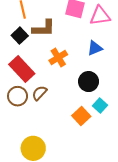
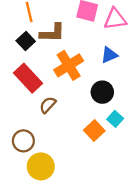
orange cross: (58, 58) -> (69, 65), size x1.4
brown circle: (18, 96) -> (23, 141), moved

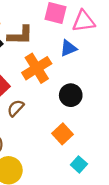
blue triangle: (109, 55) -> (68, 48), moved
cyan square: (115, 119) -> (79, 164), moved

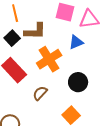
brown semicircle: (16, 108) -> (40, 93), moved

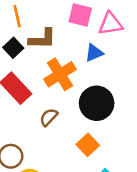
black circle: (78, 82) -> (97, 103), size x1.4

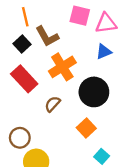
brown L-shape: (42, 39) -> (47, 36), turned 60
blue triangle: (94, 53) -> (104, 52), moved

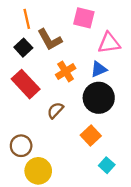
pink triangle: (106, 23) -> (109, 43), moved
blue triangle: (104, 52) -> (99, 69), moved
orange cross: (62, 67) -> (66, 72), size x0.7

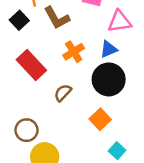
black square: (23, 48) -> (19, 20), moved

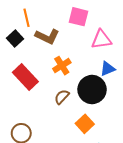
brown L-shape: (57, 18) -> (47, 36), turned -35
blue triangle: (109, 49) -> (108, 69), moved
brown semicircle: (63, 93) -> (62, 97), moved

